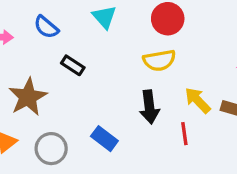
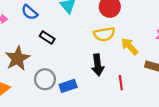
yellow arrow: (198, 100) -> (130, 46), moved
blue rectangle: (104, 139) -> (68, 86), turned -56
gray circle: (51, 149) -> (45, 79), moved

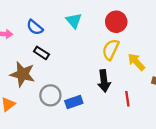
yellow semicircle: (104, 34) -> (111, 50), turned 125
black rectangle: (47, 38) -> (41, 53), moved
brown star: (17, 58) -> (23, 74), turned -30

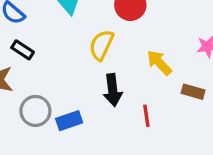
yellow semicircle: (111, 50) -> (101, 45), moved

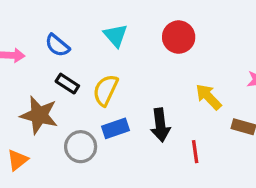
yellow semicircle: (101, 45) -> (106, 90), moved
blue rectangle: (69, 121) -> (115, 128), moved

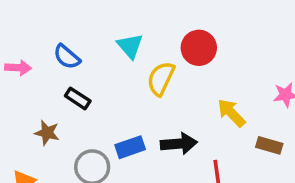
yellow semicircle: (106, 90) -> (161, 79), moved
brown star: (39, 115) -> (47, 133), size x0.6
black arrow: (160, 125) -> (179, 144), turned -88

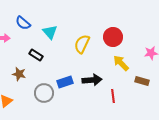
cyan triangle: (130, 46) -> (50, 32), moved
red circle: (199, 48) -> (113, 37), moved
blue semicircle: (67, 57) -> (23, 23), moved

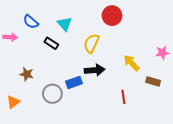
cyan triangle: (50, 32) -> (65, 24), moved
red circle: (113, 37) -> (112, 16), moved
black rectangle: (36, 55) -> (51, 43), moved
black arrow: (92, 80) -> (95, 70), moved

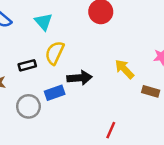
black rectangle: (51, 43) -> (27, 65), moved, turned -48
yellow semicircle: (91, 43) -> (55, 53), moved
red line: (123, 97) -> (111, 130), moved, turned 32

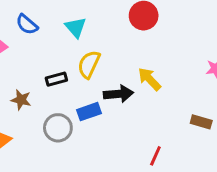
yellow arrow: (124, 69) -> (149, 79), moved
brown rectangle: (151, 91) -> (201, 122), moved

